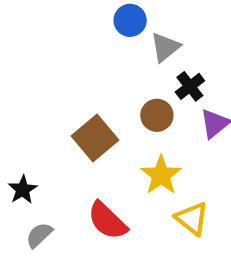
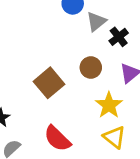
black cross: (190, 86) -> (119, 37), moved
yellow star: (161, 175) -> (109, 105), moved

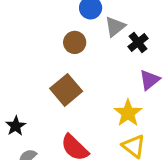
brown circle: (91, 68) -> (75, 42), moved

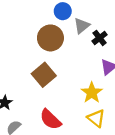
brown circle: (75, 42) -> (50, 38), size x1.5

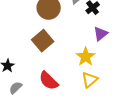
yellow triangle: (96, 118) -> (90, 80), turned 42

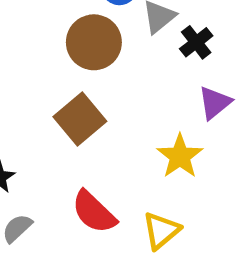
yellow triangle: (90, 80) -> (161, 231), moved

